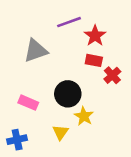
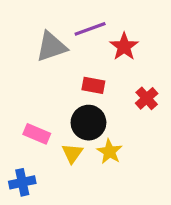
gray triangle: (36, 51) -> (51, 47), moved
red rectangle: (94, 60) -> (93, 85), moved
yellow triangle: (60, 132) -> (72, 153), moved

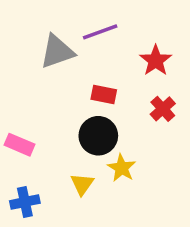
red star: (124, 47) -> (156, 61), moved
pink rectangle: (37, 134) -> (20, 145), moved
yellow triangle: (72, 153) -> (82, 184), moved

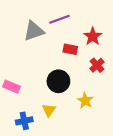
red rectangle: (104, 95) -> (70, 49), moved
yellow star: (122, 168) -> (85, 101), moved
blue cross: (25, 202) -> (24, 121), moved

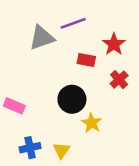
yellow star: (85, 101) -> (92, 123), moved
yellow triangle: (49, 110) -> (61, 150), moved

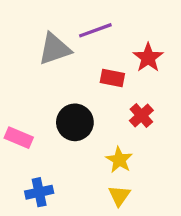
red cross: (119, 80) -> (141, 116), moved
black circle: (72, 99) -> (75, 122), moved
yellow triangle: (61, 150) -> (119, 196), moved

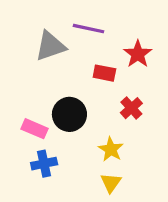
purple line: (95, 30) -> (89, 29), turned 32
pink rectangle: (19, 138) -> (35, 129), moved
blue cross: (39, 192) -> (44, 164), moved

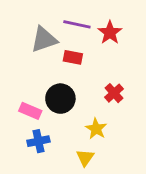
red star: (138, 54) -> (110, 33), moved
red rectangle: (104, 73) -> (73, 57), moved
yellow triangle: (111, 183) -> (85, 158), moved

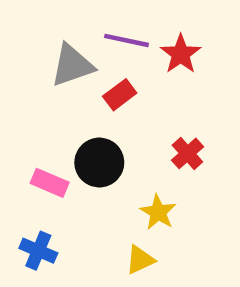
red rectangle: (73, 57) -> (120, 95), turned -48
blue cross: (38, 141) -> (38, 251), moved, turned 35
yellow triangle: (85, 158) -> (140, 260), turned 30

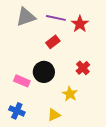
gray triangle: (72, 65) -> (26, 17), moved
yellow triangle: (140, 260) -> (54, 115), moved

